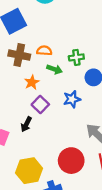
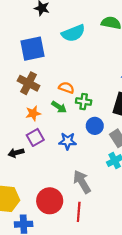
orange semicircle: (44, 51) -> (66, 88), moved
black arrow: (26, 124) -> (16, 153), turned 32

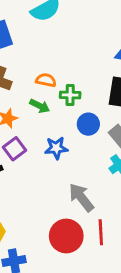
red circle: (50, 201) -> (66, 236), moved
red line: (79, 212) -> (101, 232), moved

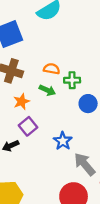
blue star: (56, 148) -> (63, 141), moved, turned -30

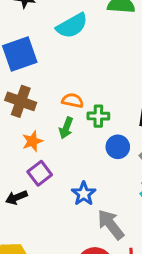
green arrow: (47, 90) -> (66, 128), turned 84

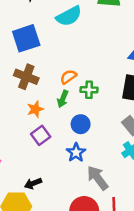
orange semicircle: (73, 100) -> (68, 77), turned -49
blue circle: (118, 147) -> (81, 124), moved
black arrow: (16, 197) -> (33, 183), moved

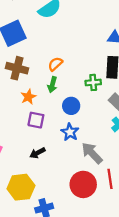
green cross: (89, 90) -> (93, 82), moved
purple square: (41, 135) -> (36, 120), turned -36
black arrow: (33, 183) -> (37, 153), moved

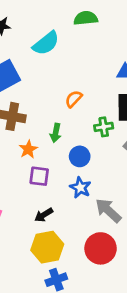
orange semicircle: (55, 64) -> (74, 99), moved
yellow hexagon: (21, 187) -> (47, 247), moved

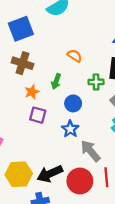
orange semicircle: (74, 99) -> (75, 56), turned 72
black arrow: (44, 215) -> (50, 174), moved, size x1.6
yellow hexagon: (47, 247) -> (19, 174), moved

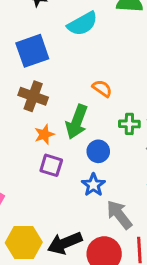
green arrow: (56, 81) -> (77, 122), size x1.6

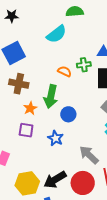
cyan semicircle: (82, 24) -> (57, 34), moved
green cross: (129, 124) -> (84, 65), moved
purple square: (51, 165) -> (26, 130), moved
blue star: (93, 185) -> (55, 138), moved

